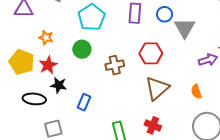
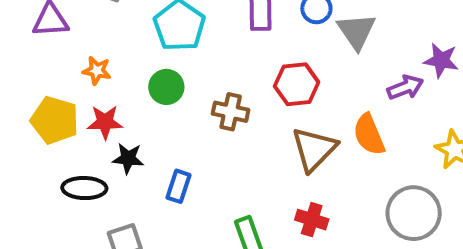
red star: (48, 65) -> (105, 122), turned 30
brown cross: (115, 65) -> (231, 112), turned 30
orange semicircle: (196, 92) -> (369, 135), moved, size x1.5

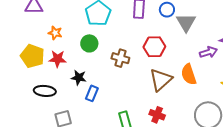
black star: (128, 158) -> (79, 78), moved

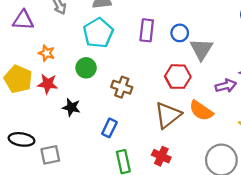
red hexagon: (154, 47) -> (178, 77), moved
orange semicircle: (189, 74) -> (201, 111), turned -40
black ellipse: (45, 91) -> (21, 139), moved
blue rectangle: (92, 93) -> (109, 128), moved

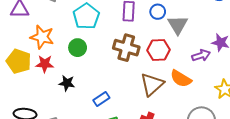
orange star: (47, 53) -> (42, 37), size x1.6
brown cross: (122, 87) -> (126, 48), moved, size x1.4
blue rectangle: (109, 128) -> (101, 99), turned 35

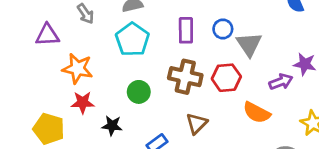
green circle: (78, 48) -> (139, 92), moved
yellow pentagon: (19, 61) -> (49, 129), moved
brown triangle: (152, 84) -> (197, 123), moved, size x0.7

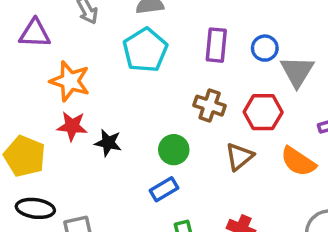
brown cross: (185, 77) -> (210, 106), size x0.7
green circle: (139, 92) -> (174, 150), moved
brown triangle: (197, 123) -> (239, 157), moved
black star: (112, 126) -> (108, 143), moved

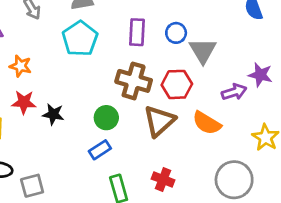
orange star: (70, 81) -> (20, 66), size x0.7
brown cross: (210, 106) -> (134, 81), size x1.4
brown triangle: (239, 157) -> (159, 121), size x1.4

